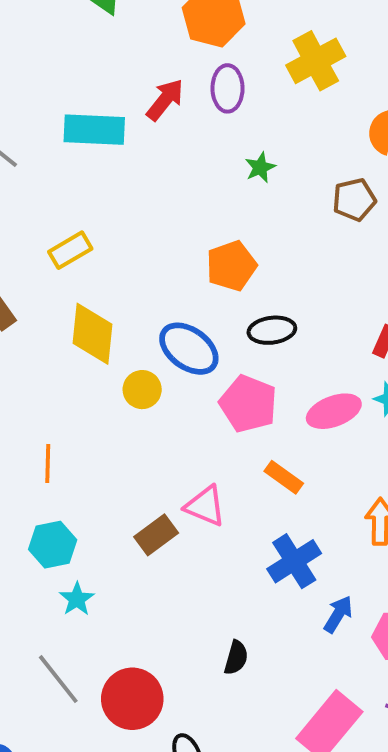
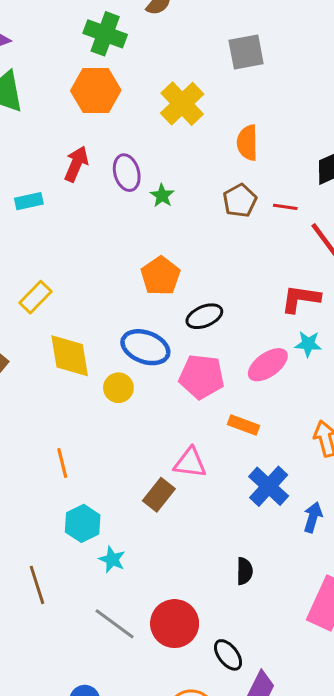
purple ellipse: (228, 88) -> (127, 173), moved
cyan rectangle: (94, 130) -> (29, 201), size x0.6

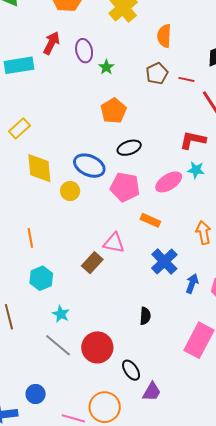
cyan rectangle: (29, 201) -> (19, 65), size x1.6
orange pentagon: (161, 276) -> (113, 111), moved
cyan star: (112, 559) -> (61, 314), moved

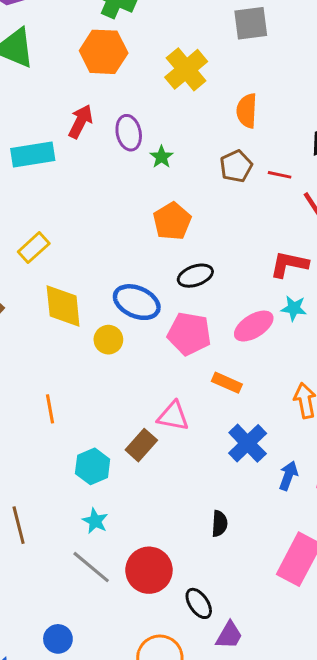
cyan hexagon: (41, 278) -> (93, 466), moved

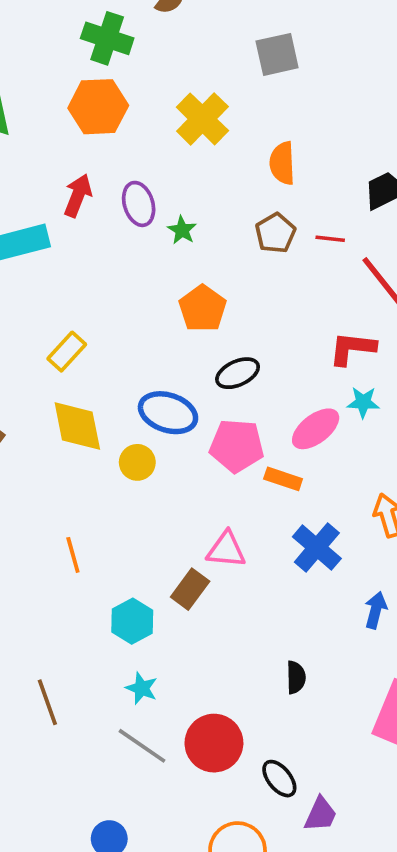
yellow rectangle: (34, 248) -> (67, 352), moved
orange rectangle: (227, 383) -> (283, 479), moved
blue cross: (248, 443) -> (317, 548), moved

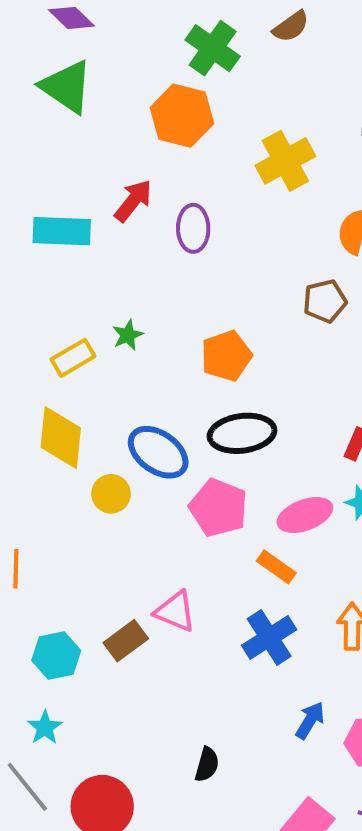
green star: (182, 230) -> (128, 335), moved
black ellipse: (238, 373) -> (242, 433), size x1.4
orange rectangle: (283, 479) -> (276, 567), moved

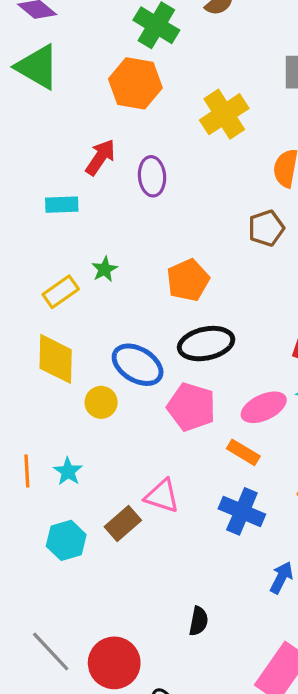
cyan rectangle: (62, 231) -> (62, 205), moved, size x0.7
blue cross: (269, 637) -> (242, 511), turned -30
cyan star: (45, 728) -> (68, 471), moved

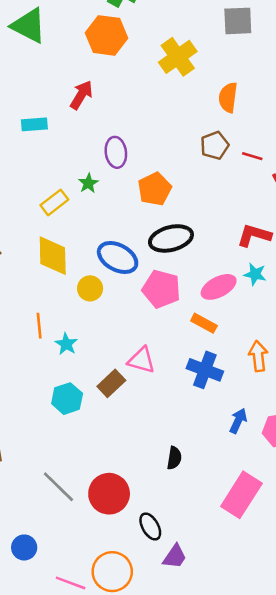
purple ellipse: (152, 176) -> (116, 152), moved
cyan rectangle: (62, 205) -> (34, 124), moved
orange line: (27, 471) -> (39, 326), moved

